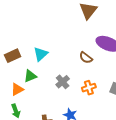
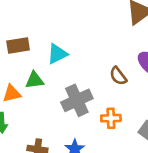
gray cross: (63, 82) -> (77, 100), size x1.5

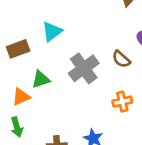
cyan triangle: (57, 54) -> (52, 32), moved
gray cross: (77, 100) -> (84, 68), moved

